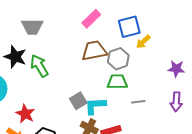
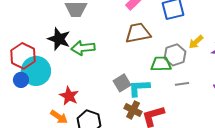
yellow arrow: (143, 42) -> (196, 42), moved
gray hexagon: (118, 59) -> (175, 55), moved
green arrow: (39, 66) -> (83, 48), turned -65

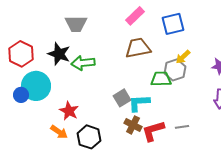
yellow arrow: (196, 42) -> (183, 57), moved
red hexagon: (23, 56) -> (21, 54), moved
gray line: (182, 84) -> (182, 127), moved

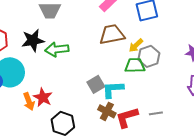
black star: (59, 54) -> (33, 40), turned -30
yellow arrow: (183, 57) -> (136, 45), moved
orange arrow: (59, 132) -> (29, 101), moved, turned 36

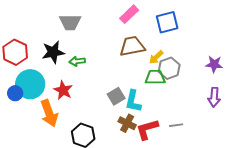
green arrow: (57, 49) -> (77, 61), size x0.7
cyan L-shape: (113, 89) -> (133, 101), turned -75
red star: (43, 97) -> (63, 90), moved
orange arrow: (29, 101) -> (49, 113), size x1.5

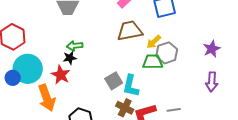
black star: (53, 52) -> (70, 58), moved, size x0.6
purple star: (214, 64) -> (212, 49), turned -30

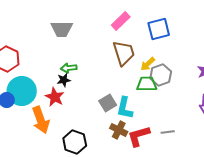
brown trapezoid: (130, 31) -> (124, 53), turned 84

